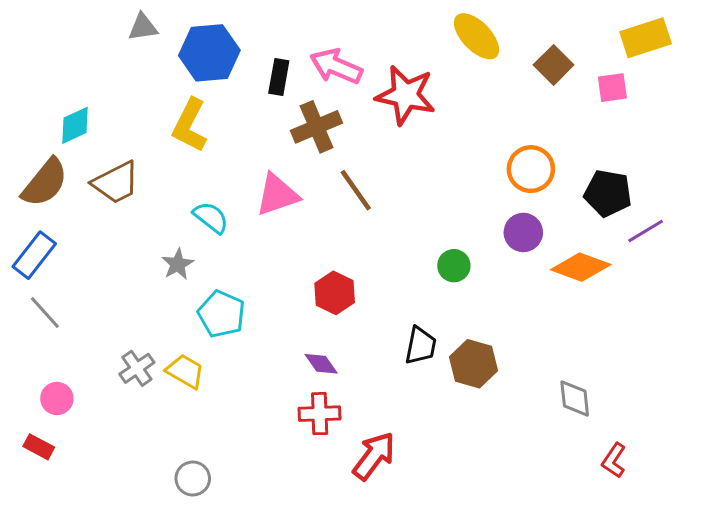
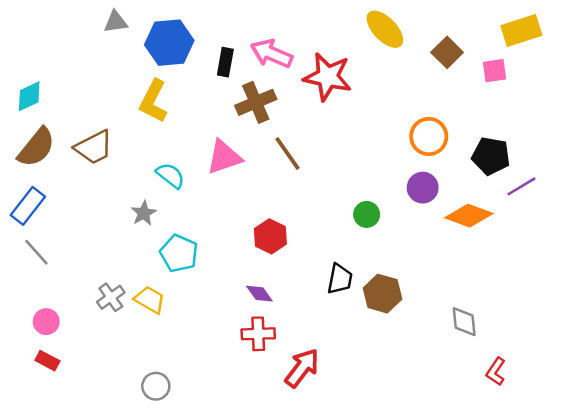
cyan diamond: (75, 125) -> (29, 96), moved
red rectangle: (39, 447) -> (47, 361), moved

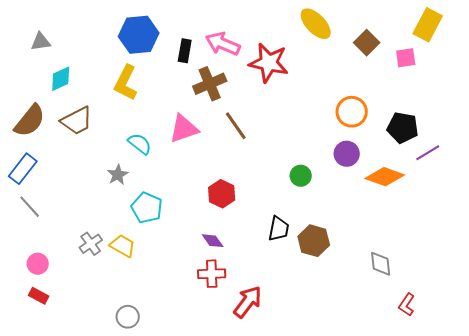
gray triangle: (116, 22) -> (41, 42), moved
yellow rectangle: (521, 30) -> (428, 25), turned -44
cyan diamond: (29, 96) -> (61, 79), moved

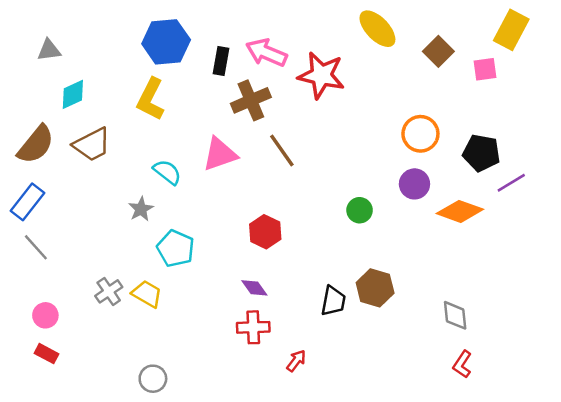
black trapezoid: (279, 229) -> (333, 301), moved
red arrow: (248, 302) -> (296, 361), size x0.6
red L-shape: (407, 305) -> (462, 364), moved

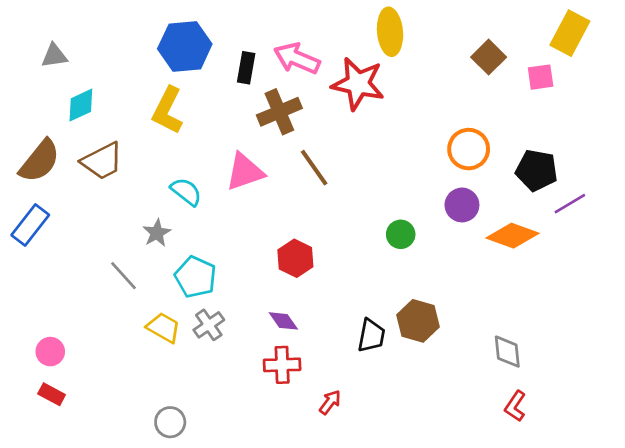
yellow ellipse: (377, 29) -> (390, 32), moved, turned 39
gray line: (36, 247) -> (124, 276), moved
gray cross: (109, 291) -> (209, 325), moved

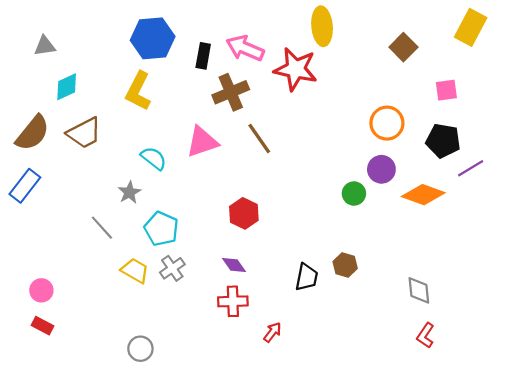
pink square: (541, 77) -> (446, 90), moved
green circle: (401, 234) -> (354, 194), moved
brown hexagon: (418, 321) -> (345, 265), size x0.7

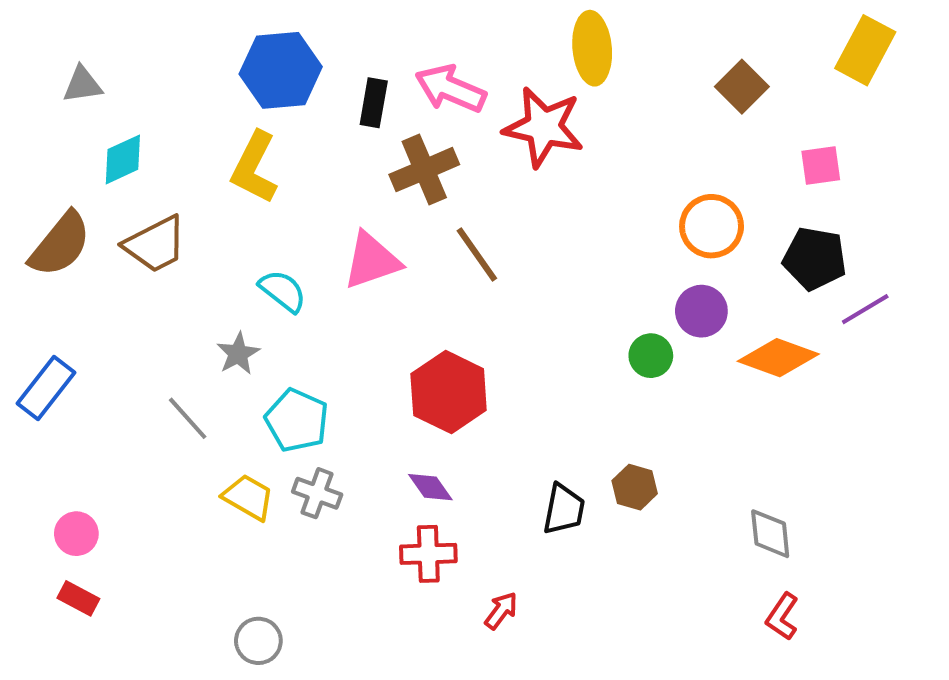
blue rectangle: (25, 186) -> (46, 388), moved
red hexagon: (244, 213) -> (449, 392), size x1.4
gray cross: (172, 268) -> (317, 493), turned -35

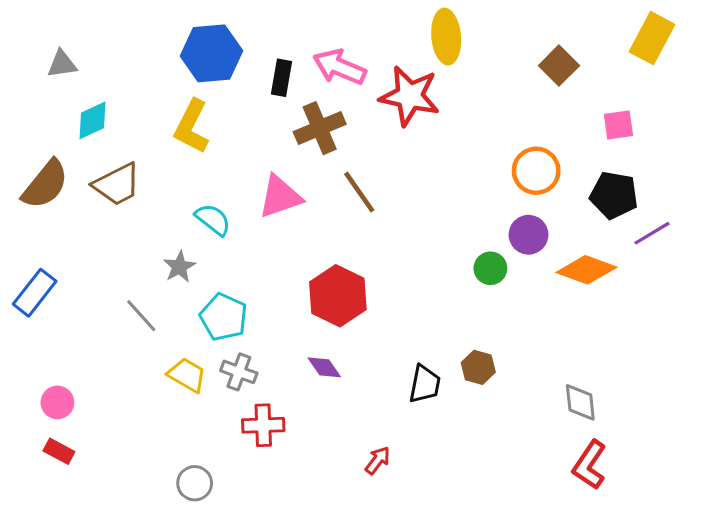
red cross: (428, 554) -> (263, 425), moved
red L-shape: (782, 617) -> (589, 465), size x1.4

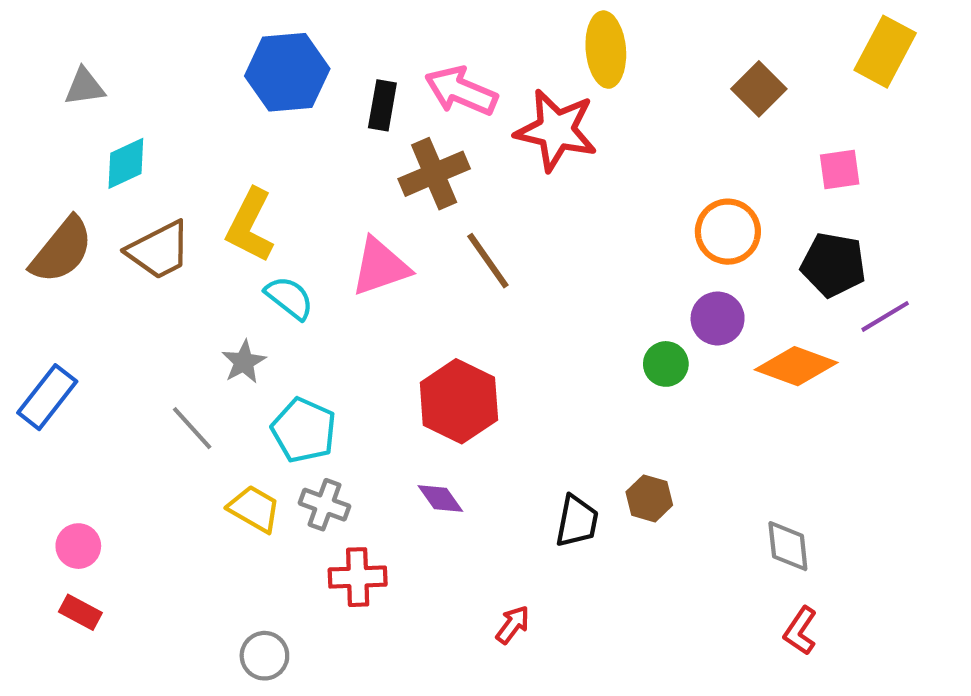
yellow L-shape: (192, 127) -> (250, 225), moved
red L-shape: (589, 465) -> (800, 631), size x0.7

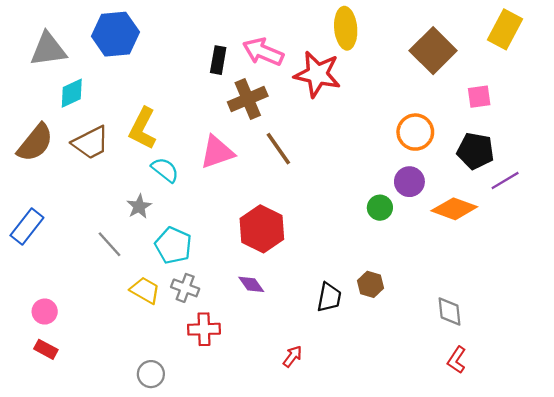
blue hexagon: (287, 72) -> (115, 34), moved
gray triangle: (85, 87) -> (48, 49), size x1.6
brown square: (759, 89) -> (433, 51), size x1.5

